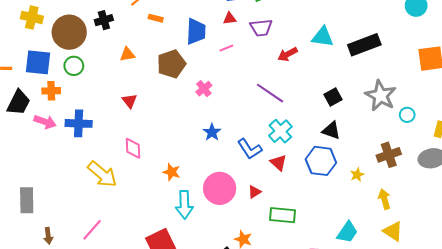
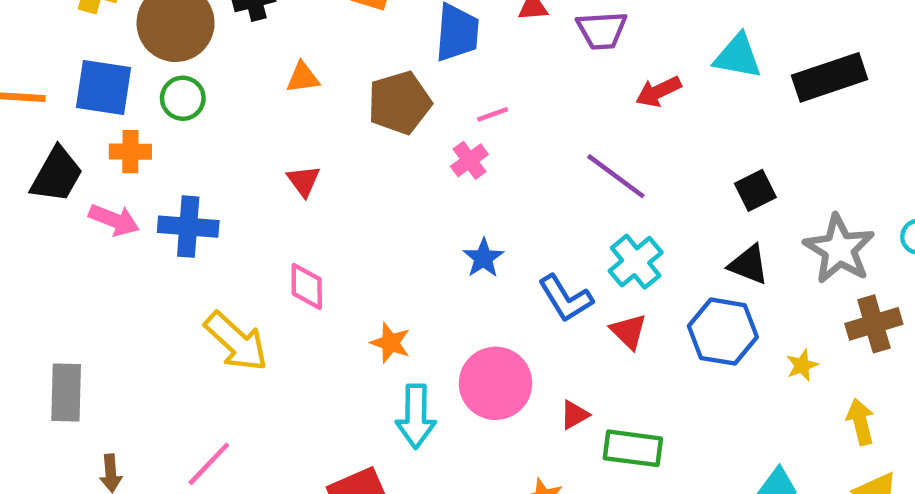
pink line: (226, 48) -> (493, 114), moved
gray star: (381, 96) -> (839, 249), moved
red triangle: (254, 192) -> (574, 415), moved

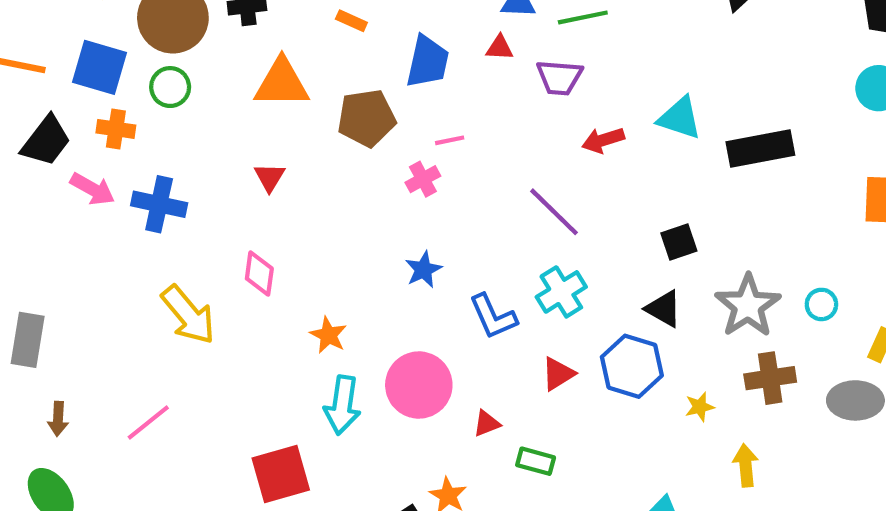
orange triangle: (303, 77) -> (282, 83), size x1.8
red triangle: (629, 331) -> (558, 374), moved, turned 36
green rectangle: (633, 448) -> (536, 461), size x0.7

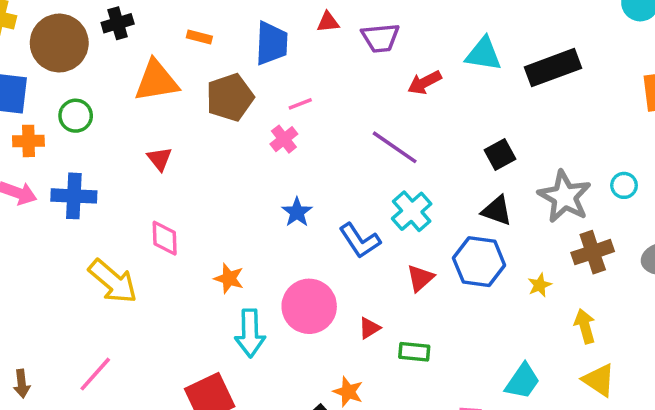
orange rectangle: (351, 21) -> (199, 37), moved
green circle: (170, 87) -> (76, 116), moved

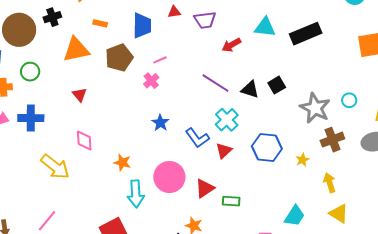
black triangle: (497, 211) -> (250, 89), moved
red triangle: (420, 278) -> (224, 151), moved
red triangle: (369, 328) -> (205, 188), size x1.5

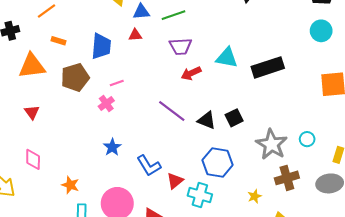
purple trapezoid: (205, 20) -> (180, 46), moved
cyan cross: (227, 120) -> (200, 195), moved, turned -35
blue hexagon: (267, 148) -> (218, 163), moved

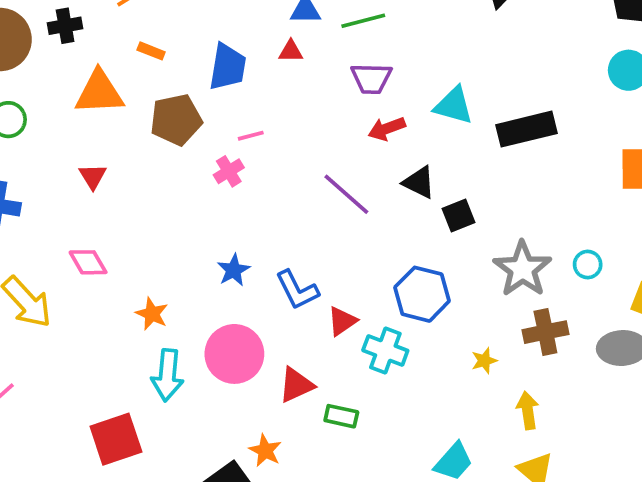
black triangle: (207, 120) -> (419, 182), moved
blue star: (112, 147) -> (234, 270), moved
pink diamond: (33, 159) -> (88, 262), turned -35

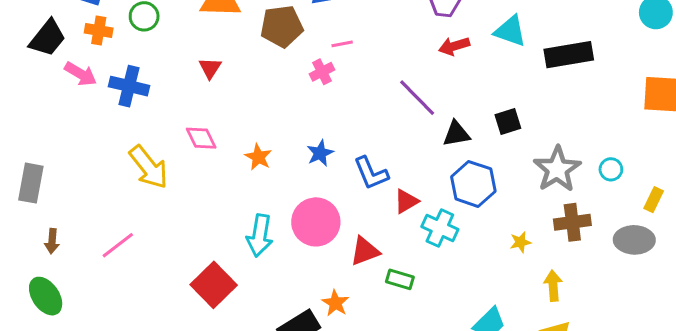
black triangle: (419, 182) -> (456, 134), moved, turned -40
orange star: (152, 314) -> (258, 157), moved
red square: (116, 439) -> (214, 285), turned -30

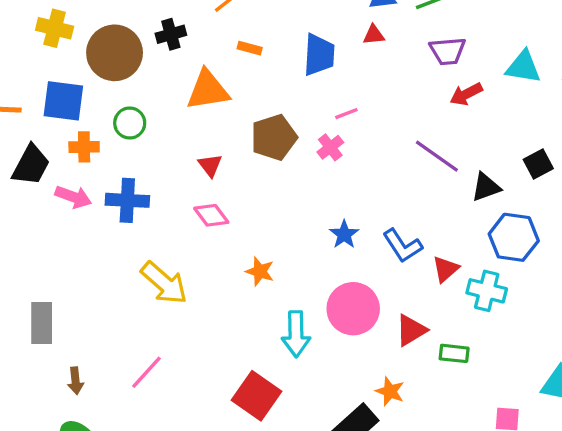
brown pentagon: (282, 26) -> (274, 137), moved
pink diamond: (201, 138) -> (211, 215), moved
orange star: (258, 157) -> (260, 271), moved

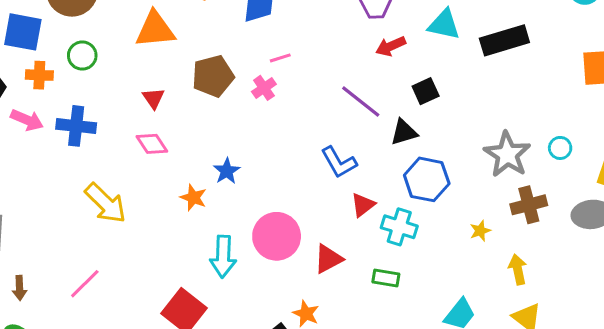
black square: (538, 164) -> (426, 91), moved
blue star: (344, 234) -> (227, 171), moved
blue L-shape: (402, 246) -> (339, 162), moved
green rectangle: (454, 353) -> (386, 278), moved

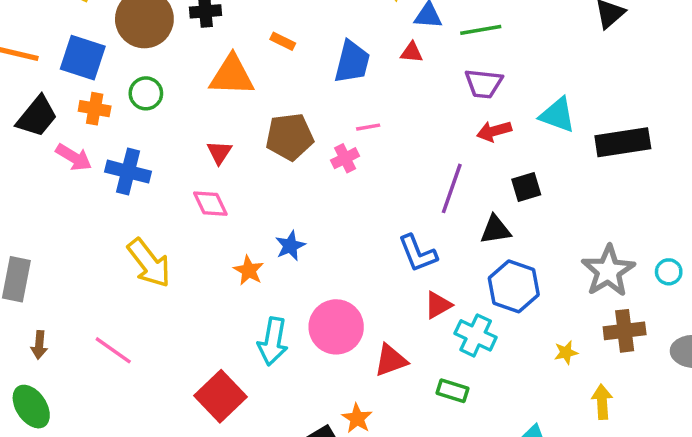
purple line: (361, 101) -> (452, 188), turned 63
pink line: (85, 284) -> (113, 350), turned 72

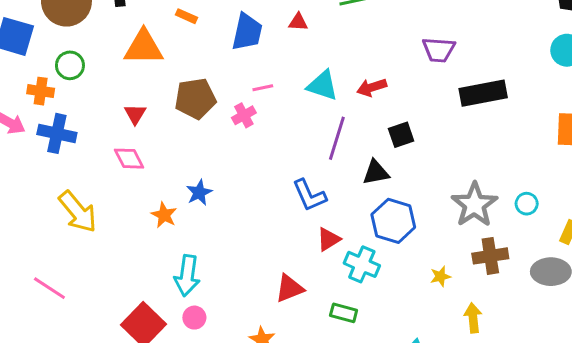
purple trapezoid: (484, 84) -> (439, 50), moved
orange cross: (95, 109) -> (41, 91), moved
cyan triangle: (557, 115) -> (323, 86), moved
pink circle: (336, 327) -> (194, 318), moved, size x0.5

